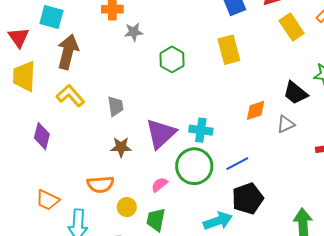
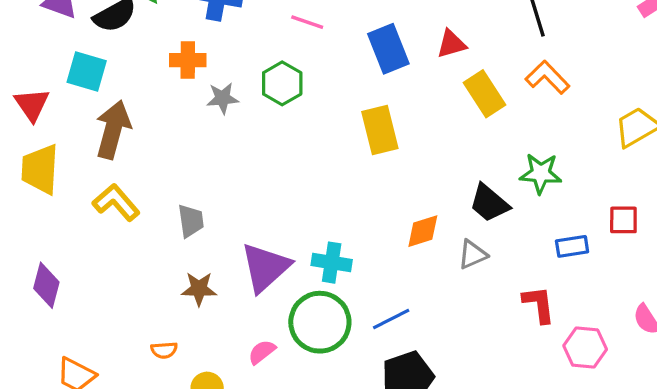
green hexagon: (172, 59) -> (282, 83), moved
purple diamond: (42, 136) -> (46, 285), moved
orange semicircle: (100, 184) -> (164, 350), size x0.6

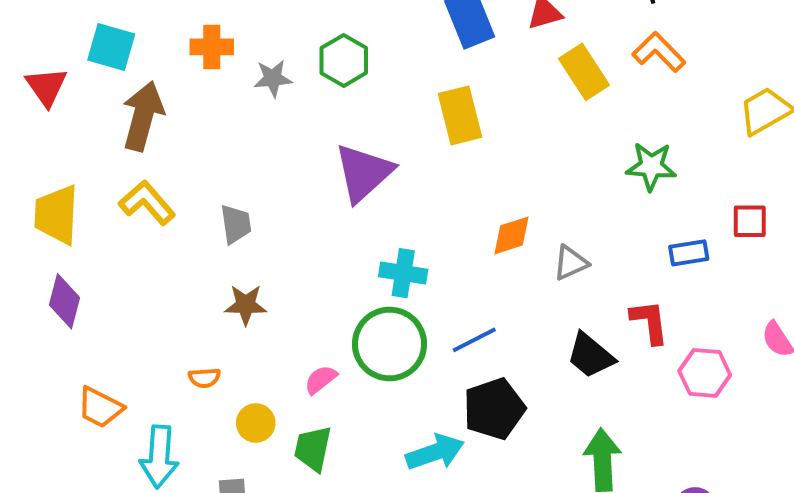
orange cross: (188, 60) -> (212, 47), moved
yellow trapezoid: (40, 169) -> (56, 215), moved
black trapezoid: (489, 203) -> (590, 355), moved
purple triangle: (265, 267) -> (364, 173), moved

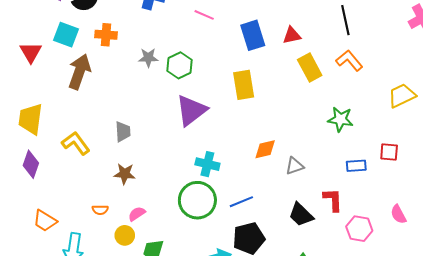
orange cross: (212, 47) -> (106, 35), moved
green hexagon: (344, 60) -> (180, 65), moved
yellow L-shape: (147, 203) -> (76, 143), moved
pink semicircle: (321, 380) -> (137, 214), moved

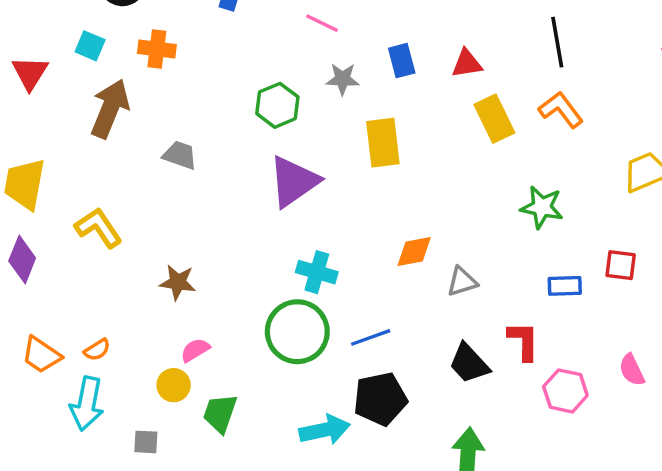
cyan square: (66, 35) -> (90, 46), size x0.7
blue rectangle: (253, 35) -> (402, 61), size x0.7
gray star: (148, 58) -> (343, 79), moved
gray trapezoid: (123, 132) -> (180, 155), moved, turned -70
orange semicircle: (100, 210) -> (97, 350), moved, turned -35

